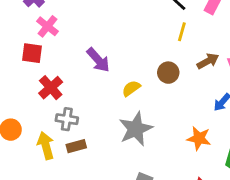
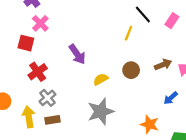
yellow line: (182, 32) -> (129, 33), moved
gray cross: (67, 119) -> (47, 98), turned 35

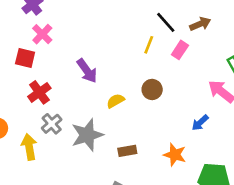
pink rectangle: (172, 21) -> (180, 50), moved
brown arrow: (163, 65) -> (200, 24), moved
gray star: (101, 111) -> (87, 135), moved
brown rectangle: (53, 120) -> (127, 151), moved

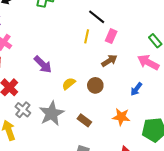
brown arrow: (200, 24) -> (109, 61), moved
brown circle: (152, 89) -> (95, 85), moved
brown rectangle: (127, 151) -> (84, 120), turned 56

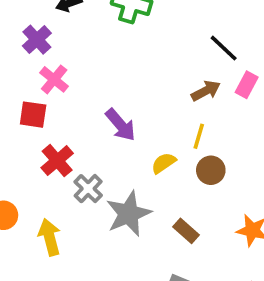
yellow line: (87, 36) -> (199, 136), moved
brown arrow: (109, 61) -> (206, 91), moved
gray cross: (23, 110) -> (88, 189), moved

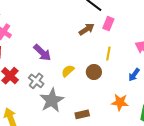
yellow line: (199, 136) -> (108, 54), moved
gray cross: (88, 189) -> (36, 81), moved
brown rectangle: (186, 231) -> (82, 114), moved, turned -48

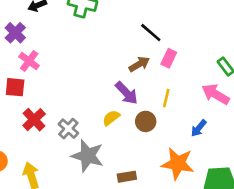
purple arrow: (42, 53) -> (127, 93), moved
gray star: (52, 100) -> (88, 156), turned -30
orange star: (120, 102) -> (178, 164), size x1.4

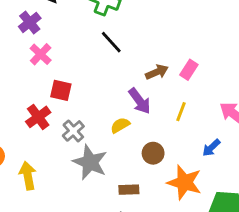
black line: (151, 33) -> (111, 42), moved
red square: (15, 87) -> (61, 90), moved
brown circle: (146, 121) -> (153, 153), moved

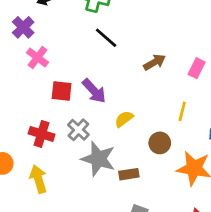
pink rectangle: (189, 70) -> (197, 68), moved
purple arrow: (140, 101) -> (94, 91), moved
yellow line: (181, 112) -> (182, 111), moved
red cross: (38, 117) -> (42, 134), moved, turned -30
brown rectangle: (129, 190) -> (129, 174), moved

